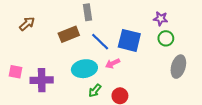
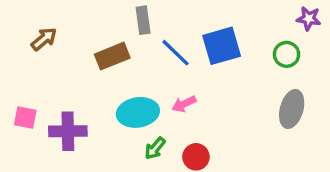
purple star: (161, 19) -> (309, 18), moved
green circle: (166, 38) -> (287, 54), moved
blue square: (129, 40) -> (222, 46), moved, turned -30
blue line: (100, 42) -> (175, 53), moved

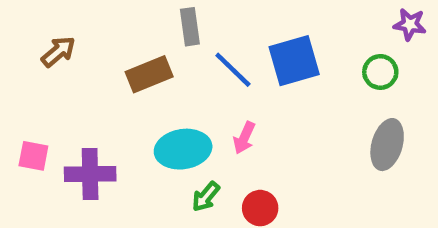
pink arrow: (184, 104) -> (244, 138), turned -40

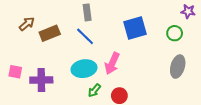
blue line: (233, 70) -> (85, 36), moved
brown rectangle: (149, 74) -> (50, 33), moved
pink arrow: (244, 138) -> (112, 63), size x1.5

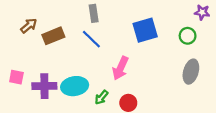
cyan ellipse: (84, 69) -> (75, 86), moved

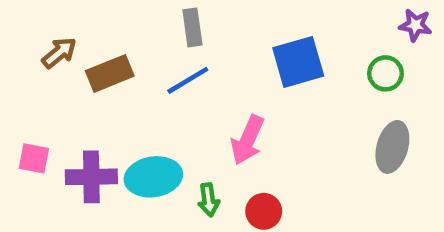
blue line: (91, 39) -> (188, 80), turned -75
green arrow: (101, 97) -> (209, 200), turned -48

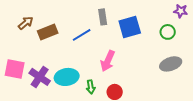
gray rectangle: (192, 27) -> (103, 17), moved
gray ellipse: (392, 147) -> (171, 64), turned 55
pink square: (34, 158) -> (15, 69), size x1.5
purple cross: (91, 177) -> (40, 77), turned 35

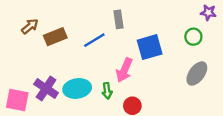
blue square: (130, 27) -> (150, 47), moved
gray ellipse: (171, 64) -> (197, 74), turned -35
pink square: (15, 69) -> (17, 100), moved
green arrow: (91, 87) -> (107, 91), moved

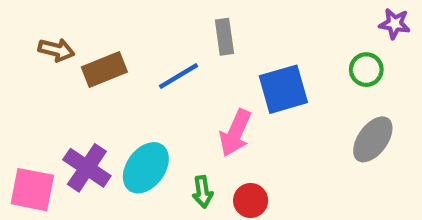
brown arrow: (30, 26) -> (56, 50), turned 54
cyan ellipse: (77, 88) -> (146, 168), turned -45
green arrow: (107, 91) -> (203, 192), moved

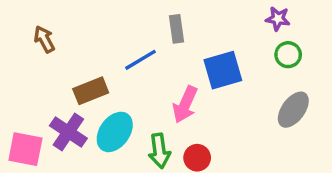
purple star: (395, 24) -> (278, 19), moved
brown arrow: (56, 50) -> (44, 39), turned -132
brown rectangle: (104, 70) -> (91, 91), moved
green arrow: (203, 192) -> (159, 151), size x1.4

